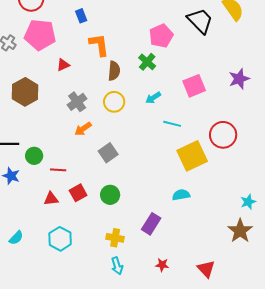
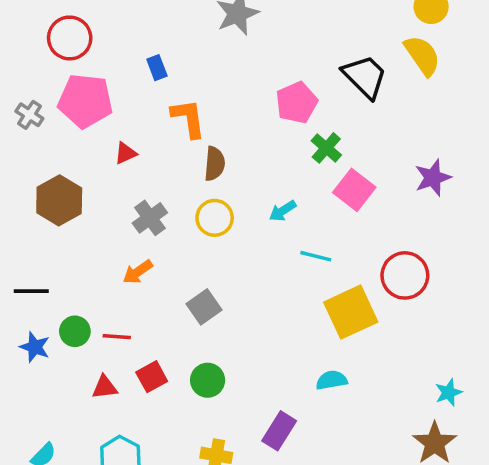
green cross: (147, 62) -> (326, 148), moved
pink square: (194, 86) -> (354, 190), turned -30
orange arrow: (83, 129) -> (138, 272), moved
green circle: (34, 156) -> (75, 331), moved

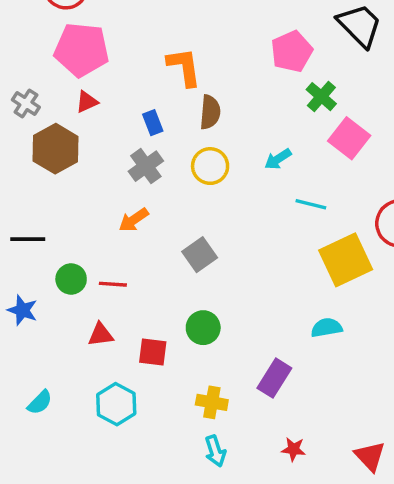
blue rectangle: (157, 68) -> (153, 123), moved
gray cross: (29, 115) -> (26, 103), moved
red triangle: (126, 153) -> (87, 102), moved
blue star: (35, 347) -> (22, 310), moved
red square: (152, 377) -> (153, 352), moved, turned 36

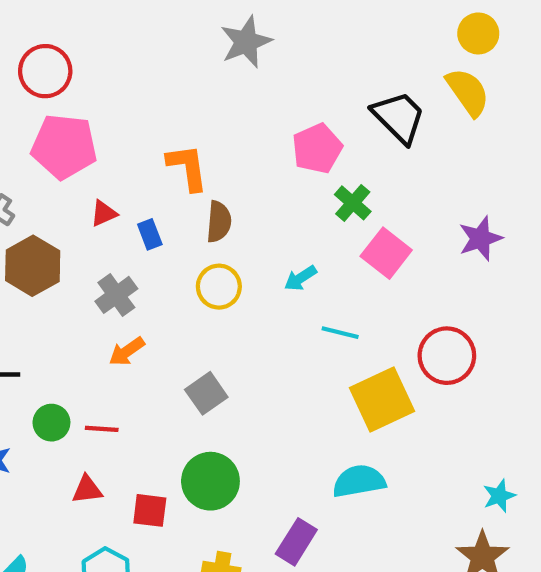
red triangle: (87, 102) -> (104, 213), moved
gray cross: (146, 166) -> (116, 295), moved
green circle: (203, 328) -> (210, 481), size x1.4
cyan semicircle: (327, 328) -> (359, 481), size x1.4

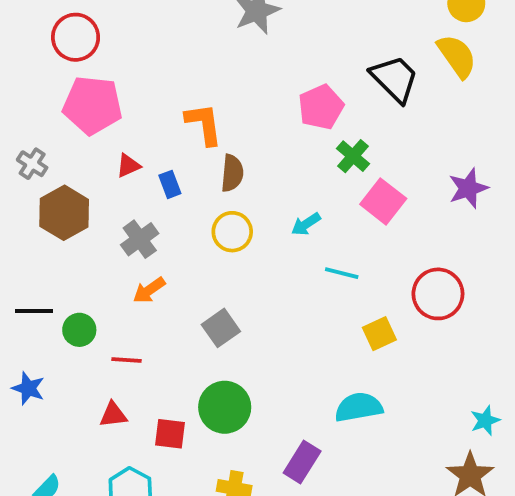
yellow square: (382, 400) -> (379, 334), size x0.6
green circle: (51, 423) -> (79, 330), moved

